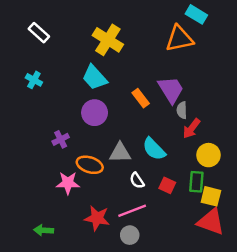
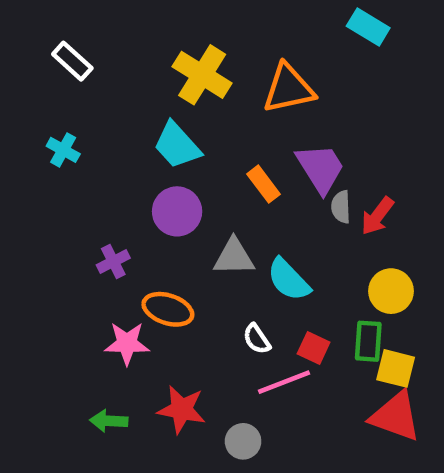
orange triangle: (179, 39) -> (289, 88), moved
red arrow: (192, 128) -> (377, 216), moved
gray triangle: (120, 153) -> (234, 257), moved
pink line: (132, 211) -> (284, 382), moved
green arrow: (44, 230) -> (109, 421), moved

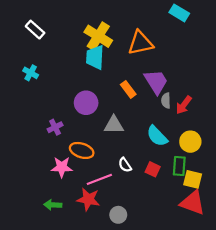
cyan trapezoid: (177, 145) -> (95, 57), moved, turned 45
cyan semicircle: (289, 280) -> (157, 136), moved
pink line: (284, 382) -> (99, 179), moved

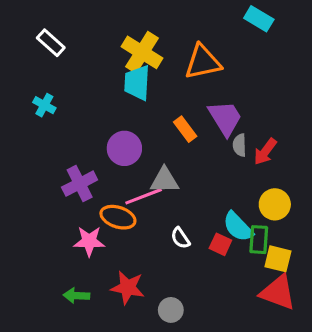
purple cross: (55, 127) -> (80, 184), size x1.5
cyan semicircle: (157, 136) -> (238, 227), moved
pink line: (99, 179) -> (144, 196), moved

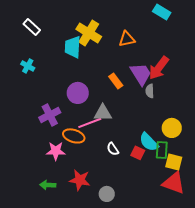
orange triangle: (203, 62) -> (127, 39), size x0.7
cyan trapezoid: (137, 83) -> (73, 47), moved
red arrow: (265, 152) -> (159, 68), moved, size x1.4

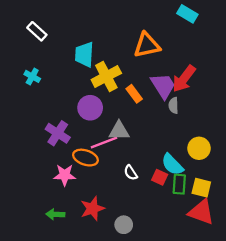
yellow cross: (89, 33) -> (106, 76), moved, turned 30
orange triangle: (127, 39) -> (147, 45), size x1.4
purple cross: (50, 115) -> (58, 133), turned -30
green rectangle: (162, 150) -> (179, 184), moved
red star: (80, 180) -> (92, 209), turned -30

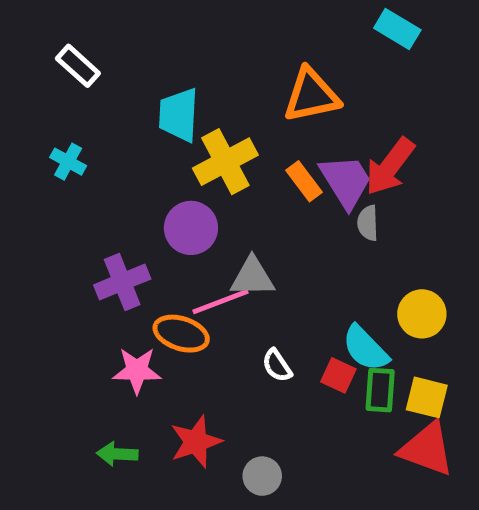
orange rectangle: (134, 94) -> (304, 181), moved
purple cross: (58, 133) -> (122, 282), turned 35

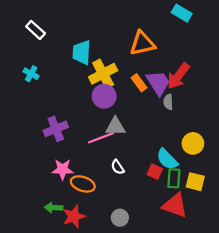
purple circle: (191, 228) -> (104, 96), moved
orange ellipse: (181, 334) -> (83, 184), moved
white semicircle: (277, 365) -> (118, 167), moved
red star: (196, 442) -> (74, 217), moved
red triangle: (427, 449) -> (175, 205), moved

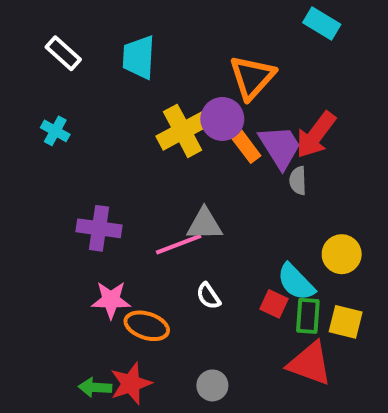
orange triangle: (142, 43) -> (252, 77), turned -36
cyan trapezoid: (82, 52) -> (139, 57), moved
purple circle: (104, 96) -> (222, 119), moved
purple cross: (56, 129) -> (99, 228), turned 30
green arrow: (54, 208) -> (95, 387), moved

